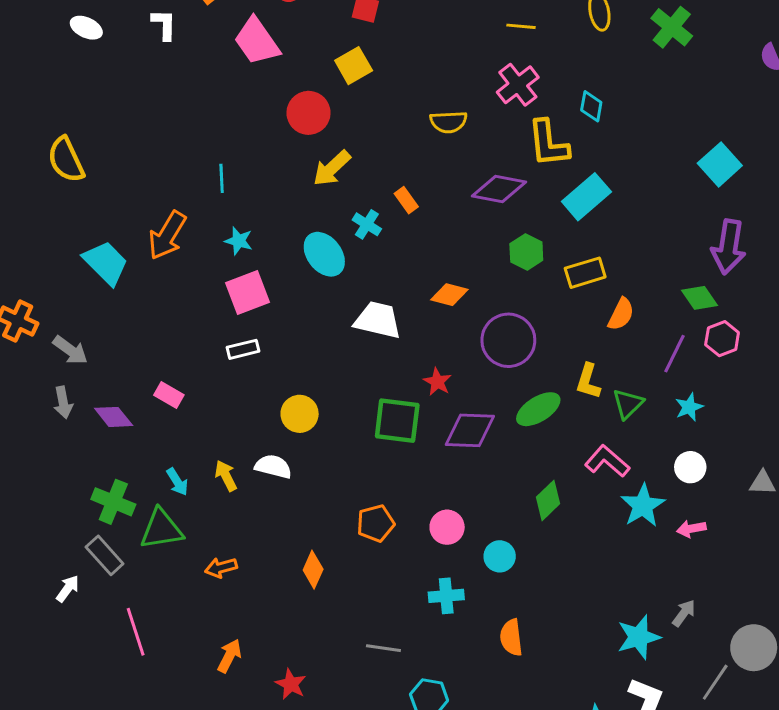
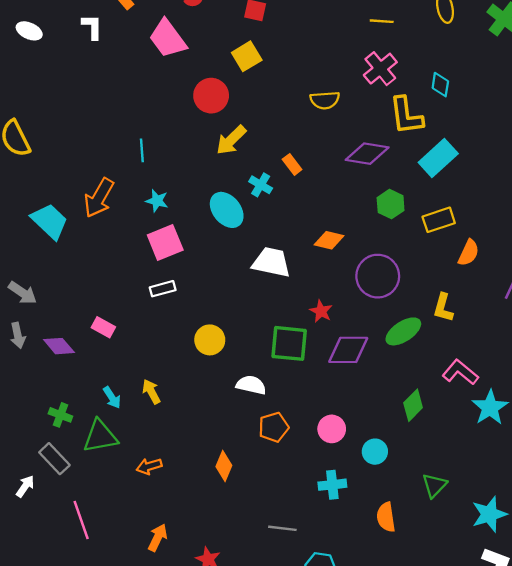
green triangle: (628, 404) -> (434, 485), moved
white semicircle: (273, 467) -> (251, 385), moved
green cross: (113, 502) -> (60, 415), size x0.7

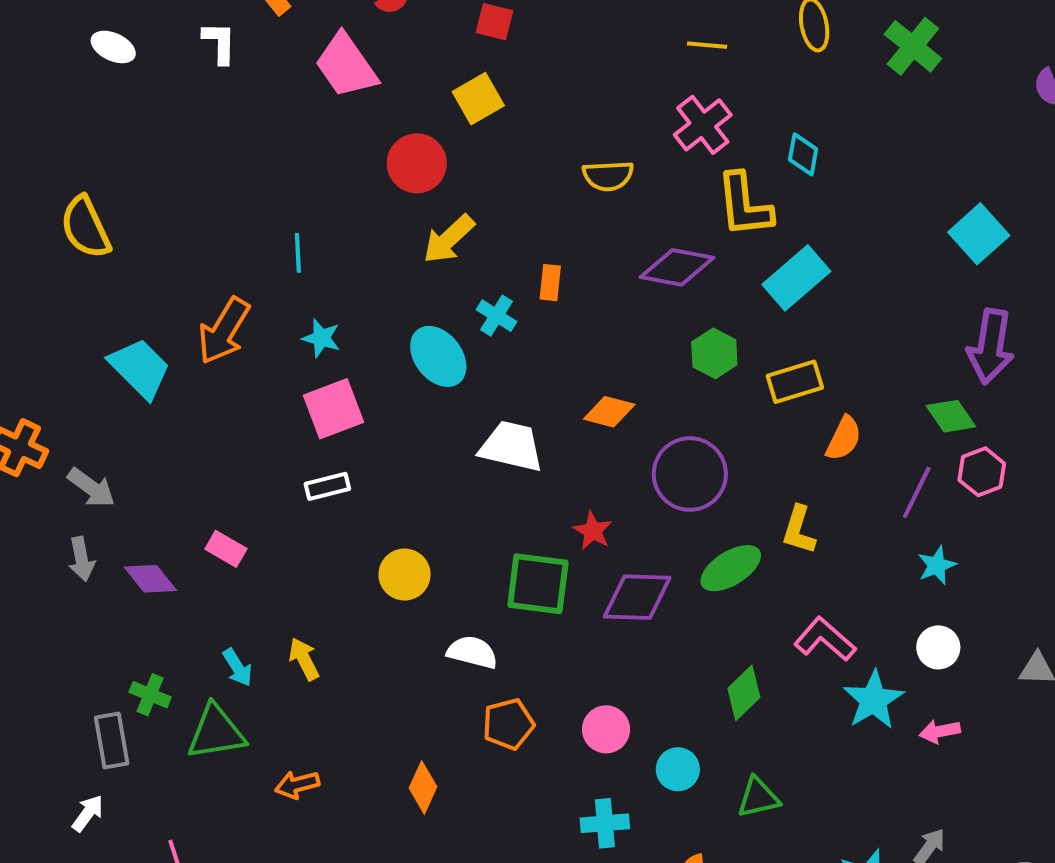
orange rectangle: (292, 164) -> (550, 283), turned 42
gray rectangle: (54, 459) -> (112, 741), moved, turned 32
green triangle: (434, 485) -> (758, 798), moved, turned 32

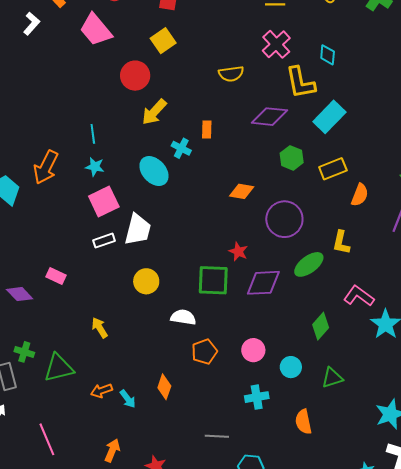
white L-shape: (219, 43) -> (32, 24), turned 45
cyan line: (298, 253) -> (93, 134), moved
white trapezoid: (511, 446) -> (138, 230), moved, turned 96
cyan arrow: (238, 667) -> (128, 399), moved

